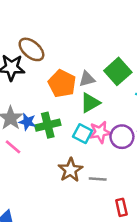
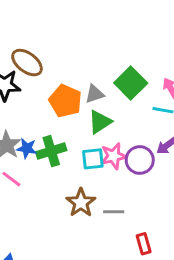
cyan square: (83, 134) -> (93, 159), turned -30

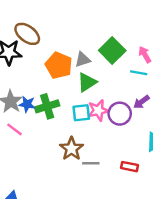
gray line: (114, 212) -> (91, 163), moved
red rectangle: (144, 244) -> (130, 167), moved, turned -63

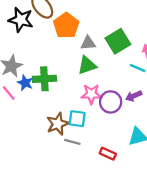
orange pentagon: (59, 65) -> (66, 25), moved
blue star: (27, 104) -> (25, 83), moved
cyan square: (81, 113) -> (77, 119), moved

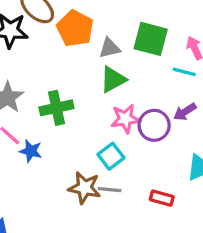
green square: (118, 41) -> (151, 39), turned -35
blue star: (25, 83) -> (31, 151), moved
cyan square: (77, 119) -> (111, 156), turned -36
brown star: (58, 124) -> (85, 188), moved, turned -30

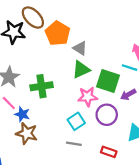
green square: (151, 39) -> (108, 81), moved
gray triangle: (110, 48) -> (80, 48), turned 42
purple circle: (154, 125) -> (107, 115), moved
brown star: (85, 188) -> (27, 133), moved

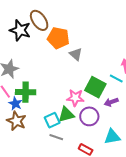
orange pentagon: (58, 33) -> (58, 38), turned -30
green triangle: (81, 70) -> (66, 114), moved
green cross: (42, 86) -> (26, 92), moved
cyan square: (76, 121) -> (52, 120), moved

